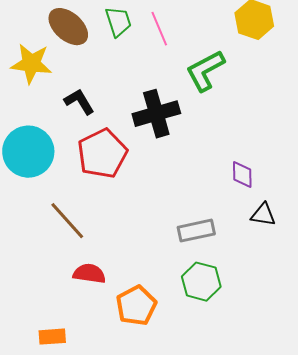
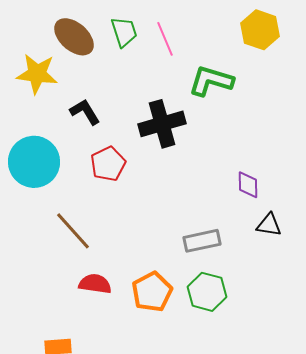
green L-shape: (205, 71) -> (211, 81), turned 45
red pentagon: (102, 154) -> (108, 164), size x0.7
orange pentagon: (136, 306) -> (152, 292), moved

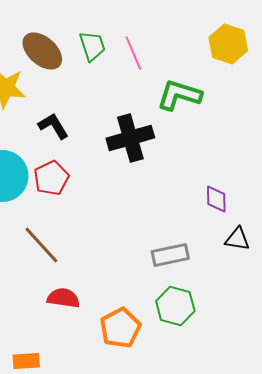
red pentagon: (108, 164) -> (51, 178), moved
orange pentagon: (152, 292) -> (120, 328), moved

